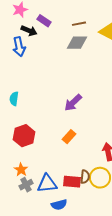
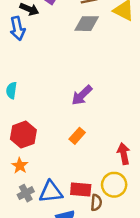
orange star: (21, 170) -> (20, 166), moved
brown semicircle: (85, 177) -> (96, 203), moved

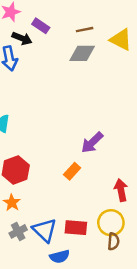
purple arrow: (82, 95) -> (92, 142), moved
blue triangle: (51, 192) -> (44, 230), turned 50
brown semicircle: (96, 203) -> (113, 241), moved

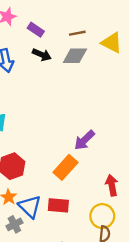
black arrow: (22, 38) -> (42, 55), moved
orange rectangle: (72, 171) -> (65, 167), size x1.5
red rectangle: (76, 228) -> (58, 205), moved
blue triangle: (44, 230) -> (30, 207), moved

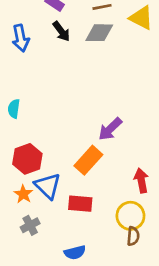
black arrow: (42, 55) -> (61, 31), turned 30
blue triangle: (30, 207) -> (48, 186), moved

